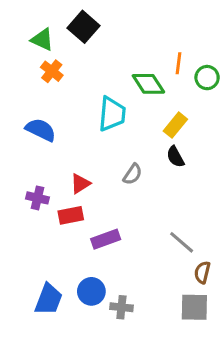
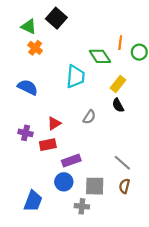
brown semicircle: (202, 272) -> (124, 186), moved
blue circle: (91, 291) -> (64, 182), moved
gray square: (194, 307) -> (95, 186), moved

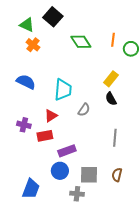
green diamond: (100, 56) -> (81, 42), moved
cyan trapezoid: (75, 77) -> (63, 90), moved
gray line: (122, 163) -> (115, 138), moved, turned 54

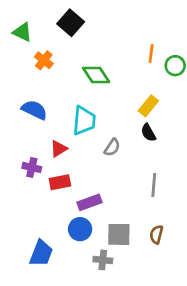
green triangle: (27, 25) -> (22, 32), moved
green diamond: (81, 42) -> (96, 75), moved
red triangle: (51, 116) -> (59, 149), moved

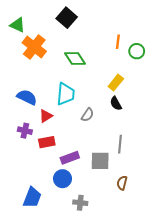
black square: (71, 23) -> (67, 18), moved
orange cross: (44, 60) -> (34, 47), size x1.6
blue semicircle: (34, 110) -> (27, 97), moved
gray square: (119, 234) -> (100, 161), moved

